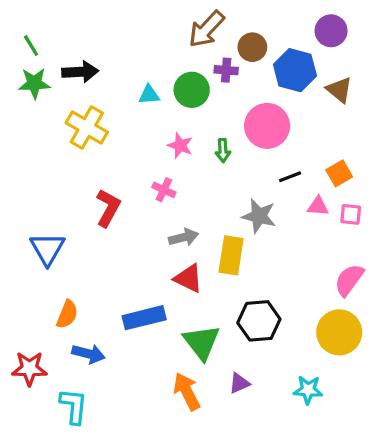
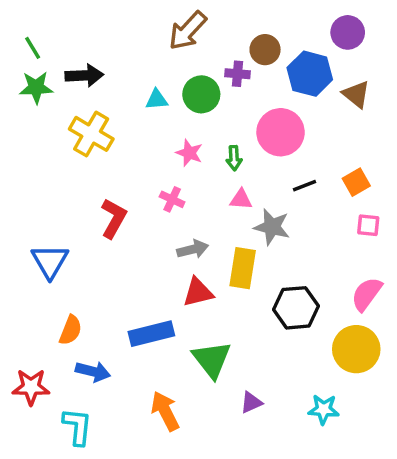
brown arrow: (206, 29) -> (188, 31), moved
pink triangle: (318, 206) -> (241, 199), moved
red triangle: (188, 278) -> (198, 292), turned -40
black hexagon: (259, 321) -> (296, 308), moved
orange arrow: (187, 391) -> (165, 411), moved

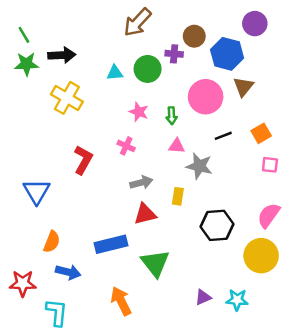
brown triangle: (356, 94) -> (243, 87), moved, turned 30
yellow rectangle: (243, 268) -> (178, 196), size x0.6
purple triangle: (251, 402) -> (203, 297), moved

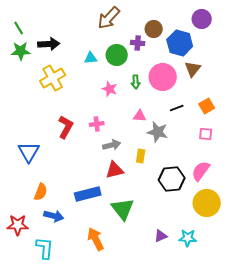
yellow cross: (67, 98) -> (53, 78), turned 30
green arrow: (172, 116) -> (136, 82), moved
pink cross: (126, 146) -> (97, 124), moved, turned -32
pink square: (270, 165) -> (206, 134), moved
pink semicircle: (269, 215) -> (201, 171), moved

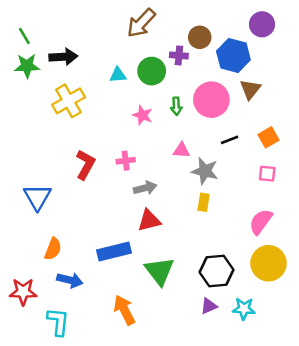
yellow rectangle: (141, 156) -> (204, 202), moved
black hexagon: (172, 179) -> (217, 271), moved

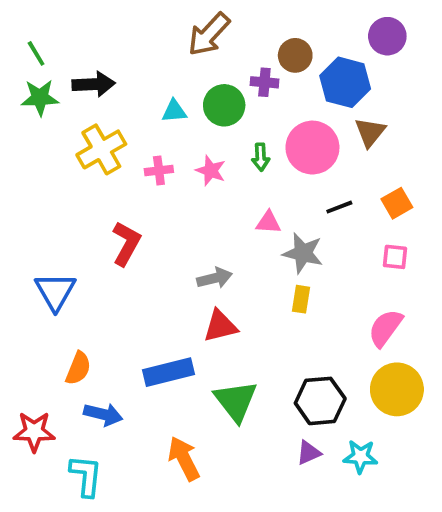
pink cross: (126, 161) -> (159, 171), moved

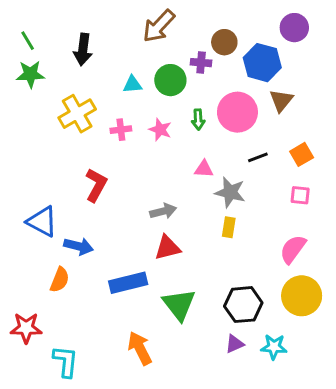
black arrow: (94, 84) -> (83, 49), moved, turned 100
blue triangle: (55, 291) -> (42, 221), turned -32
blue arrow: (103, 414) -> (79, 246), moved

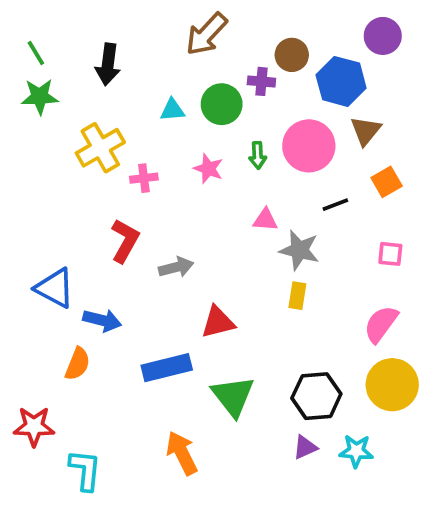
pink cross: (121, 130) -> (144, 178), moved
orange square: (302, 154) -> (387, 182), moved
gray arrow: (163, 211) -> (176, 267), moved

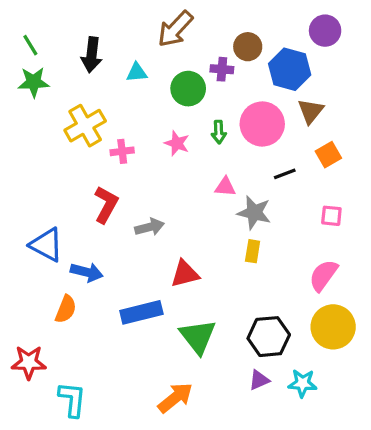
cyan triangle: (172, 110) -> (137, 72), moved
orange arrow: (182, 453) -> (175, 398), moved, turned 78

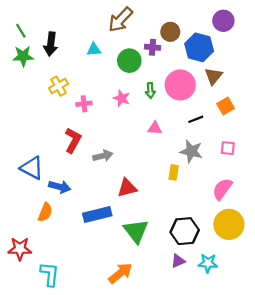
black arrow: (92, 55) -> (51, 44), moved
yellow cross: (85, 126) -> (58, 86), size x0.7
gray star: (254, 213) -> (191, 151), moved

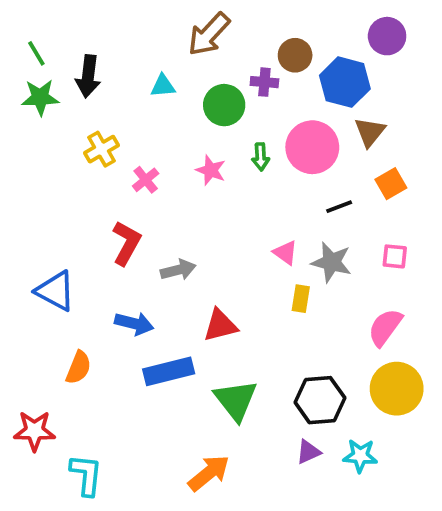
pink cross: (84, 104) -> (146, 180), turned -32
pink triangle: (155, 128) -> (285, 253), moved, turned 32
blue arrow: (60, 187) -> (134, 324), moved

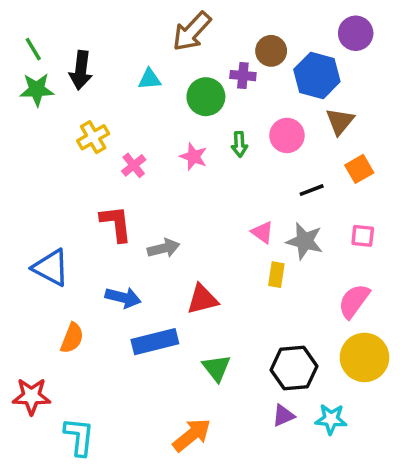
pink circle: (312, 147) -> (287, 135), size x0.7
red L-shape: (126, 243) -> (116, 224), turned -36
green triangle: (236, 400) -> (216, 368), size x0.7

